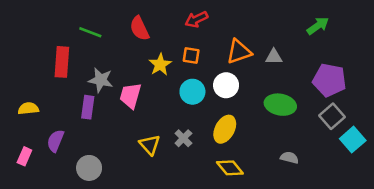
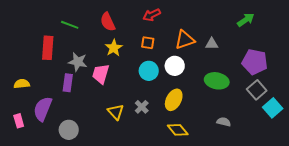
yellow star: (160, 65) -> (114, 48), moved
purple semicircle: (55, 141) -> (43, 109), size x1.4
pink rectangle: (24, 156) -> (19, 121), turned -40

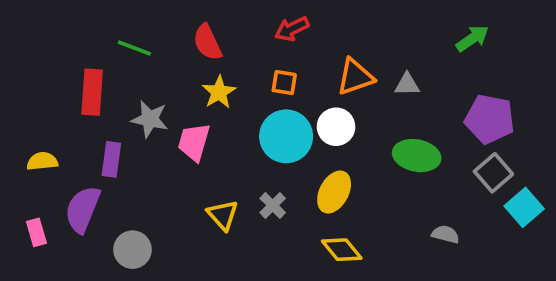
cyan circle: (149, 71) -> (286, 136), size x1.4
purple rectangle: (68, 83) -> (111, 159), moved
gray semicircle: (224, 122) -> (445, 234), moved

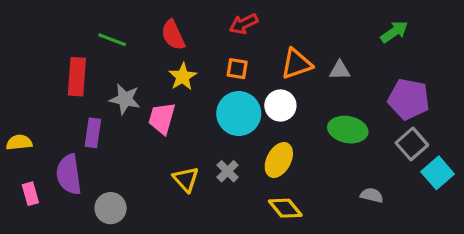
yellow semicircle: (42, 161) -> (19, 142), moved
purple semicircle: (83, 209) -> (69, 174), turned -30

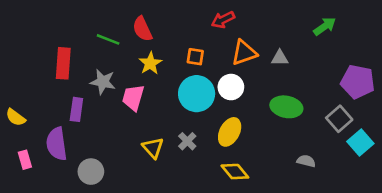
red arrow: (244, 24) -> (223, 20), moved
green line: (112, 40) -> (108, 39), moved
purple pentagon: (409, 99) -> (358, 82), moved
yellow semicircle: (19, 142) -> (16, 117), turned -138

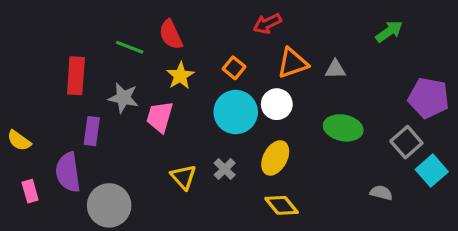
orange square: (195, 57) -> (234, 68), turned 30
gray semicircle: (306, 161) -> (381, 193), moved
gray circle: (91, 172) -> (109, 205), size x1.4

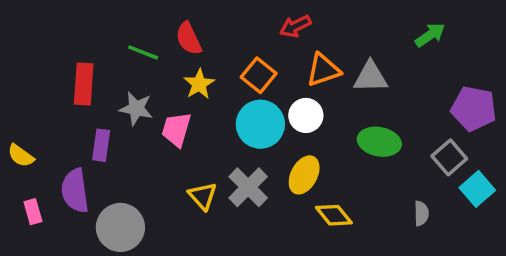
orange square: (234, 68) -> (259, 75), size x1.4
gray triangle: (335, 69) -> (371, 77), size x1.5
gray cross: (225, 169) -> (248, 187), size x1.6
gray semicircle: (381, 193) -> (421, 213), turned 75
yellow diamond: (282, 205) -> (334, 215), moved

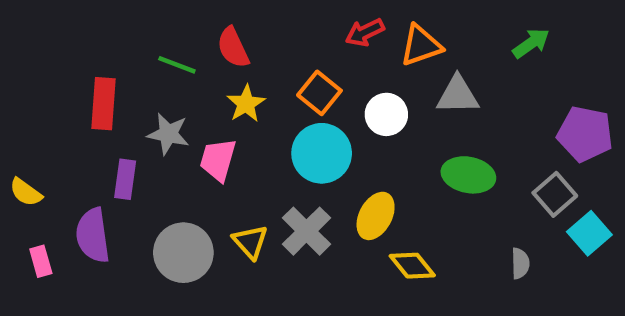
orange triangle: (323, 70) -> (421, 45), moved
white circle: (306, 115) -> (386, 114), moved
gray circle: (120, 227) -> (183, 253), moved

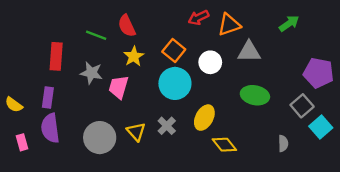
purple rectangle: (125, 179) -> (48, 98), moved
gray cross: (306, 231) -> (167, 126), size x0.7

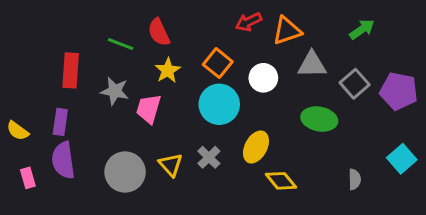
gray square: (302, 106) -> (355, 84), moved

